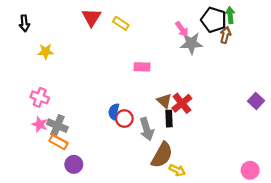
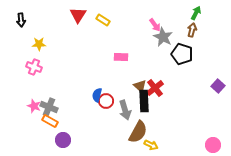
green arrow: (230, 15) -> (196, 13), turned 32
black pentagon: (214, 20) -> (182, 54), moved
gray star: (191, 43) -> (163, 37), turned 30
pink cross: (40, 97) -> (34, 67), moved
black rectangle: (169, 119) -> (144, 101), size x1.5

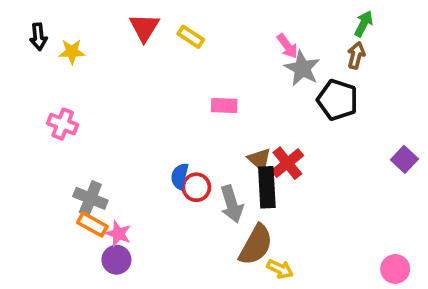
yellow star: (39, 44) -> (72, 52), moved
pink star: (34, 106) -> (118, 234), moved

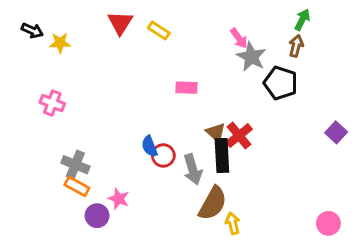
black arrow: (38, 37) -> (32, 31), turned -60
blue semicircle: (180, 176) -> (149, 146), turned -35
pink star: (118, 234) -> (119, 199), moved
yellow arrow: (280, 269) -> (233, 223), turned -130

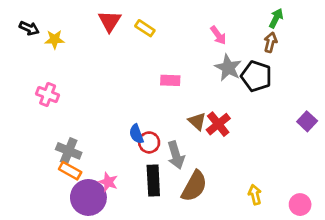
gray star: (251, 57) -> (228, 68), moved
black rectangle: (222, 155) -> (153, 181), moved
purple circle: (97, 216) -> (88, 197), size x1.6
yellow arrow: (233, 223) -> (255, 195), moved

